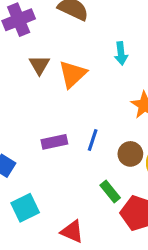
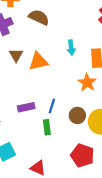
orange triangle: (73, 74) -> (38, 61), turned 30
green rectangle: (110, 191) -> (47, 127), moved, turned 32

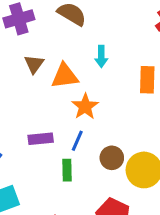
cyan arrow: (71, 48) -> (101, 56), moved
orange star: (87, 82) -> (85, 106), moved

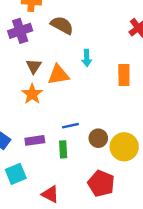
orange star: (85, 106) -> (32, 94), moved
purple rectangle: (41, 139) -> (35, 140), moved
blue line: (77, 141) -> (70, 126), turned 56

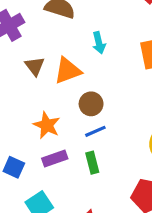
orange star: (32, 94) -> (47, 125), moved
brown circle: (98, 138) -> (91, 104), moved

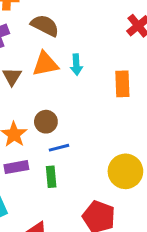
orange triangle: (68, 71) -> (45, 64), moved
brown circle: (91, 104) -> (46, 122), moved

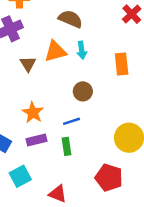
brown semicircle: (45, 26) -> (70, 19), moved
brown circle: (46, 122) -> (83, 91), moved

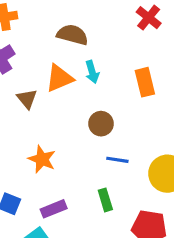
blue line: (72, 121) -> (117, 160), moved, turned 35
purple rectangle: (37, 140) -> (54, 209), moved
green rectangle: (67, 146) -> (105, 200), moved

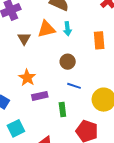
purple rectangle: (54, 209) -> (40, 96), moved

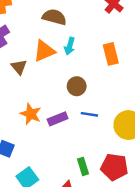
cyan arrow: (67, 29) -> (70, 46), turned 32
purple rectangle: (40, 96) -> (58, 119), moved
green rectangle: (62, 110) -> (83, 166), moved

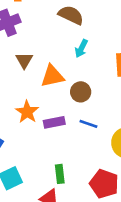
orange triangle: (44, 51) -> (52, 76), moved
green rectangle: (83, 166) -> (60, 174), moved

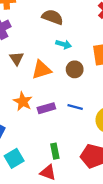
cyan arrow: (81, 48) -> (64, 44), turned -96
brown circle: (81, 92) -> (75, 69), moved

